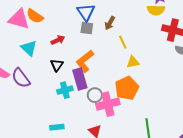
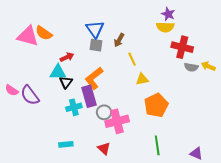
cyan triangle: (29, 48) -> (58, 72), moved, turned -42
orange pentagon: (127, 88) -> (156, 105), moved

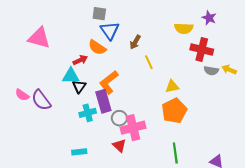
purple star: (168, 14) -> (209, 18), moved
orange semicircle: (44, 33) -> (97, 47), moved
gray square: (96, 45) -> (99, 14), moved
yellow triangle: (142, 79) -> (172, 86), moved
red triangle: (104, 148) -> (119, 146), moved

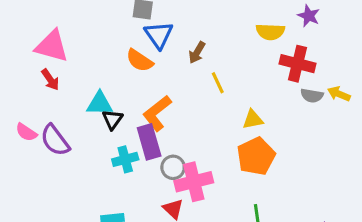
red arrow: (80, 60) -> (50, 80), moved, turned 80

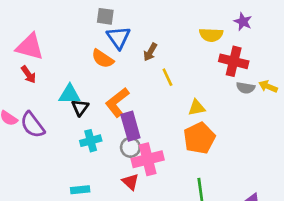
purple rectangle: (149, 142) -> (130, 126), moved

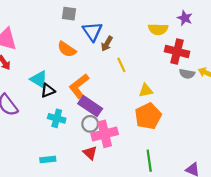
blue triangle: (118, 37) -> (92, 31), moved
cyan triangle: (70, 94) -> (39, 79), turned 30
black triangle: (80, 108) -> (48, 90), turned 32
purple rectangle: (130, 126) -> (90, 106), turned -40
cyan cross: (91, 141) -> (57, 118), turned 30

